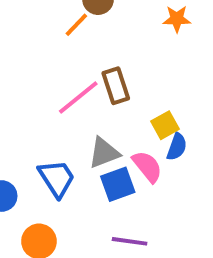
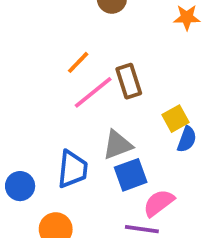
orange line: (76, 25) -> (78, 62), moved
pink semicircle: (147, 166) -> (159, 203), moved, turned -88
blue trapezoid: (57, 178) -> (73, 169), turned 39

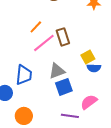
blue semicircle: (187, 139) -> (94, 68), turned 72
blue trapezoid: (73, 169) -> (24, 75), moved
pink semicircle: (159, 203) -> (89, 102), moved

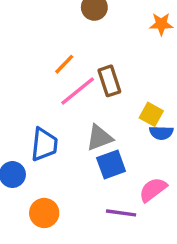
yellow square: (88, 57) -> (151, 114), turned -32

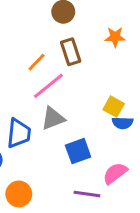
orange star: (161, 24) -> (115, 37), moved
brown rectangle: (109, 81) -> (71, 52), moved
gray triangle: (99, 138) -> (53, 118), moved

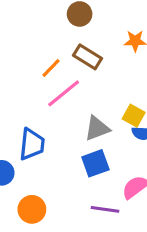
brown rectangle: (71, 52) -> (87, 57), turned -40
gray triangle: (53, 118) -> (97, 128), moved

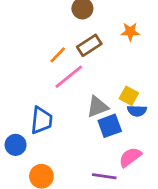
brown rectangle: (87, 57) -> (89, 45), turned -65
blue square: (95, 163) -> (110, 126), moved

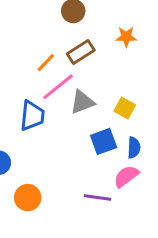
gray triangle: (97, 107) -> (82, 102), moved
blue semicircle: (137, 111) -> (134, 148), moved, turned -90
blue trapezoid: (41, 120) -> (32, 116), moved

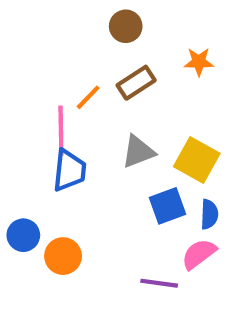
pink line: (58, 87) -> (61, 131), moved, turned -52
yellow square: (125, 108) -> (197, 160), size x1.5
orange circle: (28, 198) -> (63, 256), moved

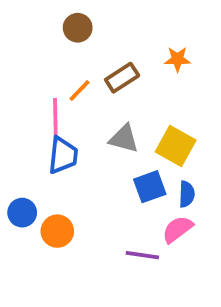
brown circle: (126, 26) -> (78, 28), moved
gray triangle: (138, 152) -> (124, 139), turned 36

